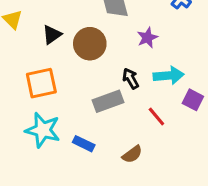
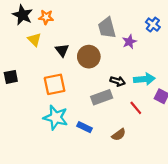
black triangle: (52, 35) -> (62, 50), turned -32
purple star: (147, 38) -> (129, 42), moved
black arrow: (131, 79) -> (118, 81), turned 136

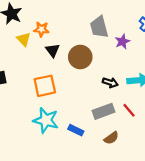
orange star: (46, 17) -> (41, 29), moved
gray rectangle: (102, 97) -> (104, 111), moved

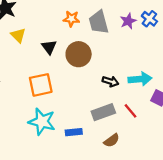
orange star: (41, 29) -> (71, 19), moved
purple star: (122, 41) -> (128, 21), moved
blue rectangle: (76, 130) -> (74, 132), turned -32

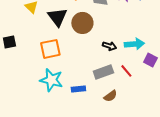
black triangle: (49, 47) -> (57, 17), size x1.5

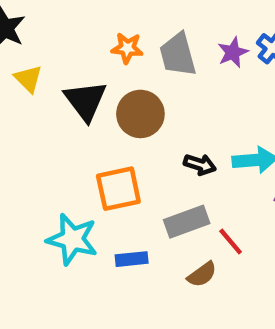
orange square: (50, 49) -> (118, 189), moved
red line: (126, 71) -> (231, 241), moved

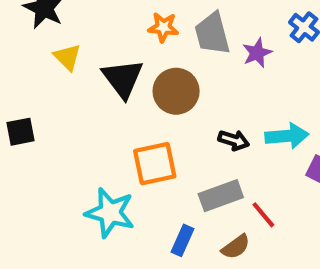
purple star: (233, 52) -> (257, 53), moved
blue rectangle: (132, 259) -> (182, 240), moved, turned -60

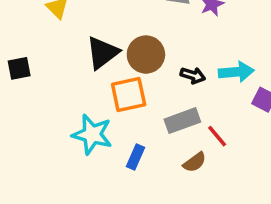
black triangle: (123, 78) -> (102, 53), moved, turned 30
brown circle: (176, 91) -> (146, 55), moved
blue rectangle: (182, 240) -> (136, 157), moved

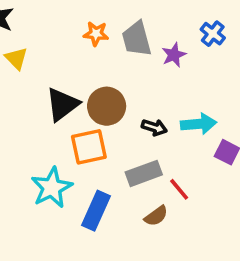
cyan star: (92, 134) -> (52, 188), turned 30
blue rectangle: (136, 157) -> (96, 211), size x1.5

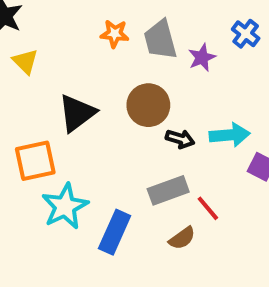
brown circle: (107, 106) -> (148, 105), moved
orange square: (89, 147) -> (35, 161), moved

